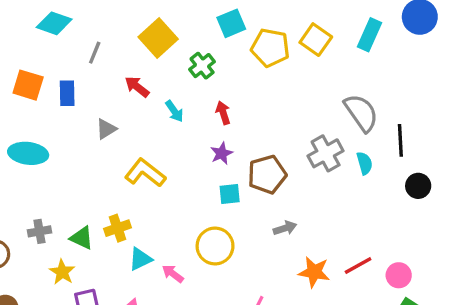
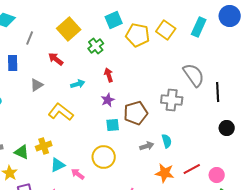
cyan arrow: (174, 111) -> (78, 84), moved, turned -72
gray cross: (326, 153) -> (172, 100), turned 35
cyan semicircle: (365, 163) -> (167, 141), moved
black circle: (418, 186) -> (227, 128), moved

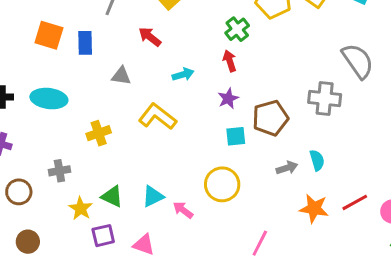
green cross: (96, 46) -> (237, 29), moved
gray triangle: (37, 85) -> (121, 76), turned 40
yellow cross: (44, 146) -> (99, 133), moved
green triangle: (22, 152) -> (112, 196), moved

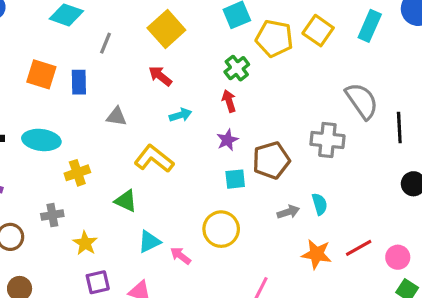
red arrow: (150, 37) -> (160, 76), moved
yellow cross: (99, 133) -> (77, 173), moved
green triangle: (112, 196) -> (126, 201), moved
yellow star: (81, 208) -> (85, 243), moved

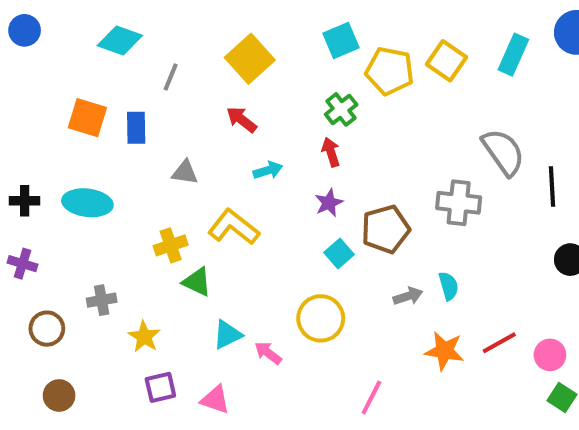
yellow cross: (77, 173) -> (171, 245), moved
cyan square: (235, 179) -> (339, 253), turned -35

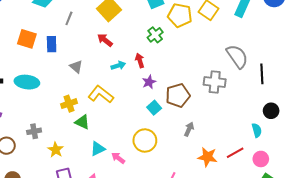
red arrow: (331, 152) -> (140, 60), moved
gray triangle: (185, 172) -> (76, 67), turned 32
cyan semicircle: (449, 286) -> (257, 130), moved
gray arrow: (408, 296) -> (189, 129), turned -48

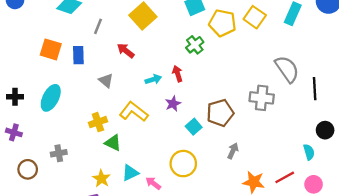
red arrow: (105, 40) -> (126, 51), moved
cyan ellipse: (27, 82) -> (51, 98), turned -70
purple star: (149, 82) -> (173, 104), moved
yellow star: (56, 150) -> (101, 179), moved

